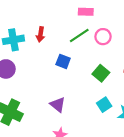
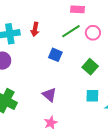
cyan square: (104, 105) -> (92, 96), turned 32

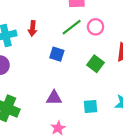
purple triangle: (49, 95) -> (54, 98), turned -35
cyan square: (92, 96) -> (90, 107), moved

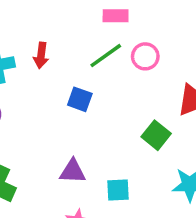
green square: (96, 64) -> (156, 135), moved
cyan square: (90, 107) -> (118, 190), moved

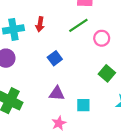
pink circle: (145, 56) -> (102, 38), moved
blue square: (80, 99) -> (55, 58), moved, turned 32

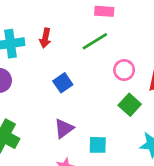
pink circle: (102, 38) -> (124, 70), moved
purple triangle: (57, 93) -> (64, 128), turned -42

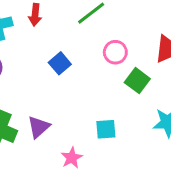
pink circle: (124, 70) -> (115, 52), moved
purple triangle: (64, 128) -> (39, 127), moved

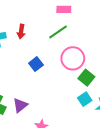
pink circle: (115, 52) -> (73, 58), size x1.5
cyan square: (106, 129) -> (85, 99), moved, turned -32

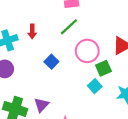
green square: (86, 78) -> (103, 68), turned 35
cyan square: (85, 99) -> (95, 86), moved

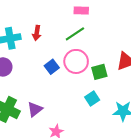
pink circle: (87, 51) -> (76, 61), moved
green square: (103, 68) -> (99, 72), moved

